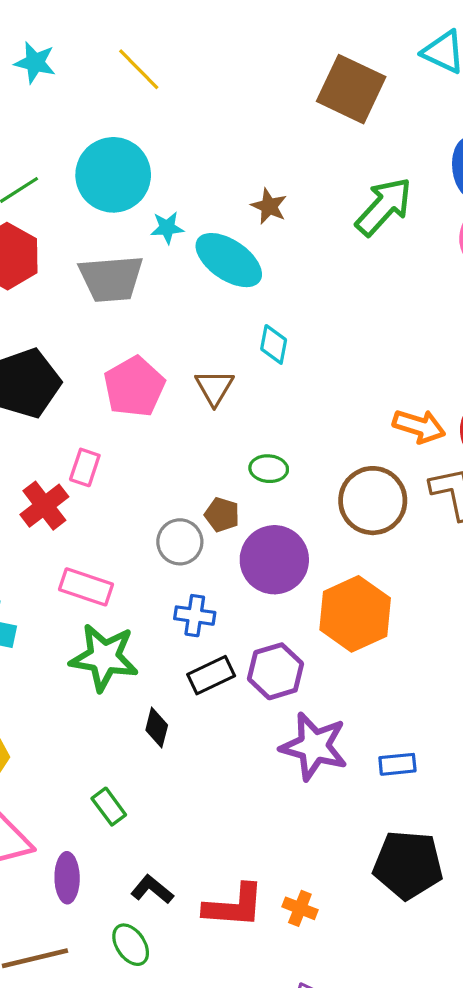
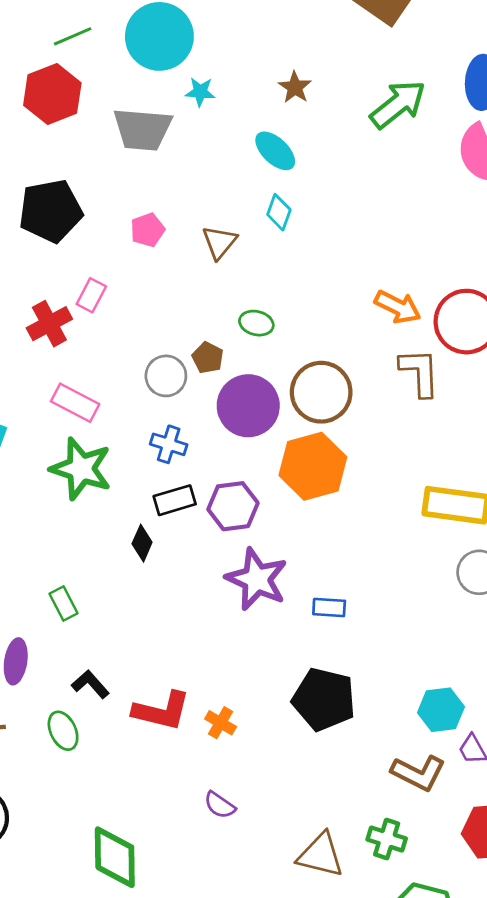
cyan ellipse: (229, 260) -> (275, 151), moved, size x0.7
pink pentagon: (134, 387) -> (148, 230), size x0.6
brown circle: (373, 501) -> (321, 392), moved
black diamond: (157, 728) -> (142, 543), moved

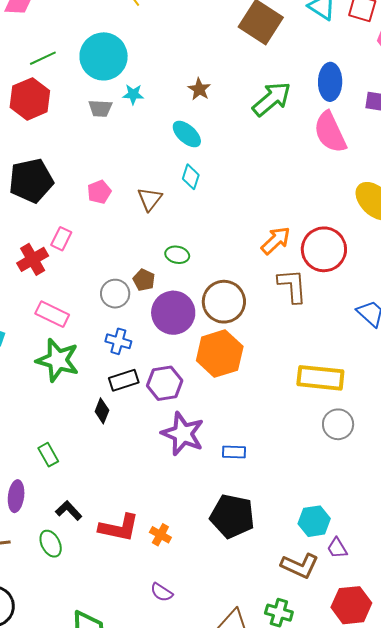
gray trapezoid: (142, 129) -> (100, 108), moved, size x0.6
orange arrow: (398, 307) -> (276, 240), turned -68

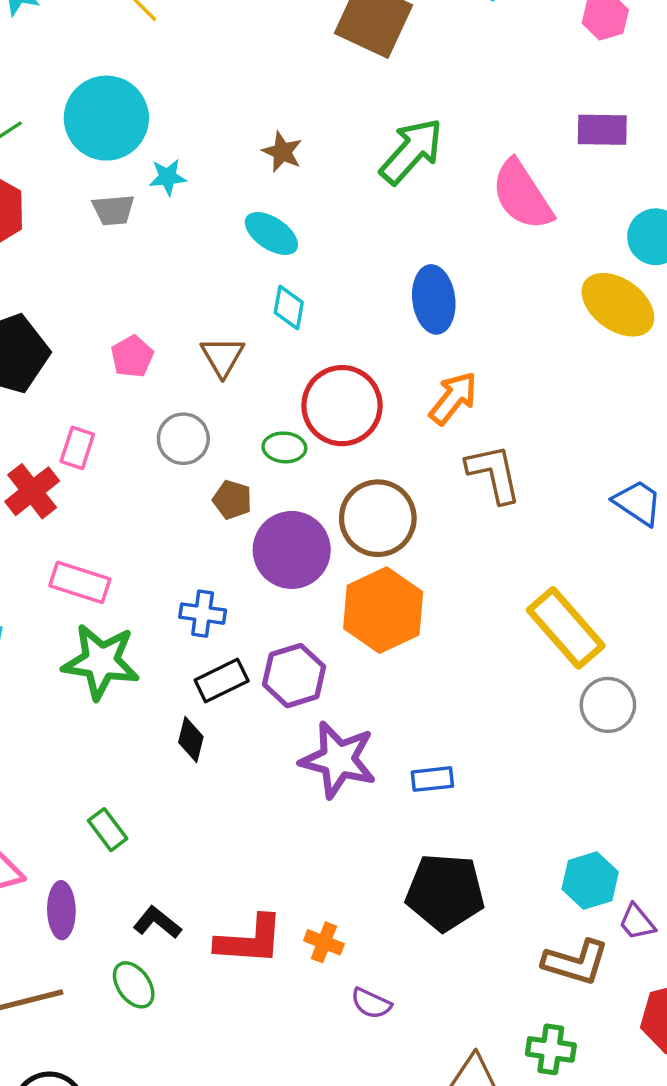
blue ellipse: (330, 82) -> (434, 299), moved
red circle: (324, 249) -> (342, 406), moved
gray circle: (115, 294) -> (183, 439), moved
yellow rectangle: (320, 378) -> (566, 628), turned 51
purple semicircle: (162, 592) -> (371, 1003), moved

